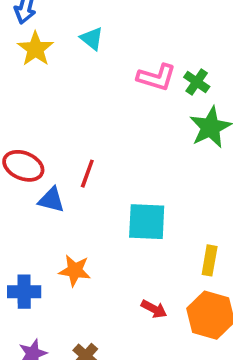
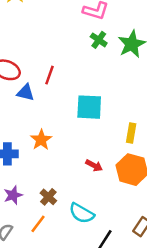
green cross: (197, 82) -> (99, 40), moved
orange star: (75, 271) -> (41, 140), turned 30

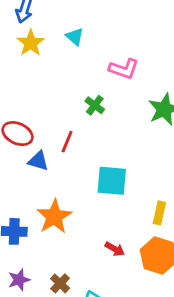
green cross: (99, 40) -> (95, 105), moved
orange star: (41, 140) -> (54, 217), size x1.4

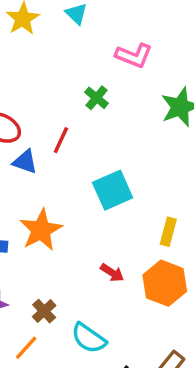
cyan square: (112, 181) -> (113, 190), turned -32

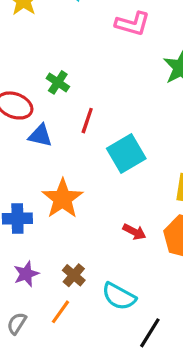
green cross: (97, 98) -> (58, 82), moved
red line: (61, 140) -> (87, 121), moved

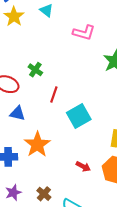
blue triangle: (40, 136) -> (18, 113), moved

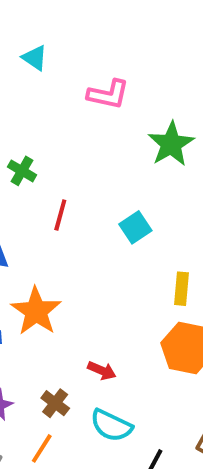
cyan square: (79, 116) -> (135, 227), moved, size x0.7
red arrow: (83, 166) -> (102, 371), moved

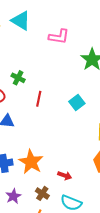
cyan triangle: (35, 58) -> (21, 21), size x1.5
orange star: (36, 311) -> (31, 162), moved

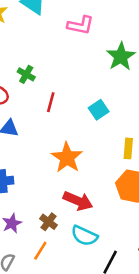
orange star: (31, 162) -> (67, 158), moved
red arrow: (65, 176) -> (78, 201), size x1.6

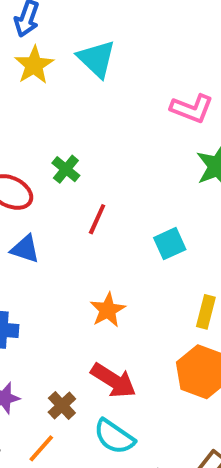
pink L-shape: (81, 25) -> (192, 109), moved
orange star: (67, 158) -> (108, 310), size x0.7

